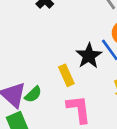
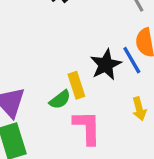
green semicircle: (33, 94) -> (60, 100), moved

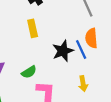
yellow rectangle: (76, 85) -> (33, 28), moved

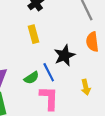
blue line: (81, 49) -> (49, 72), moved

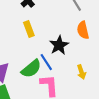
green semicircle: (31, 78) -> (31, 69), size x1.5

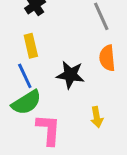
black star: (59, 45) -> (70, 75), turned 30
blue line: (46, 62) -> (25, 76), moved

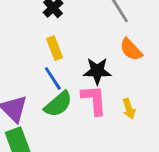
orange semicircle: (107, 58) -> (131, 49), turned -30
pink L-shape: (49, 130) -> (94, 100), moved

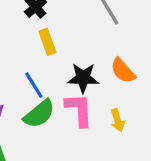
yellow rectangle: (55, 48) -> (47, 42), moved
orange semicircle: (131, 49) -> (123, 71), moved

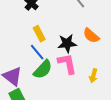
yellow rectangle: (47, 42) -> (39, 34), moved
yellow arrow: (118, 120) -> (93, 76), moved, turned 40

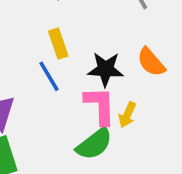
green semicircle: (43, 69) -> (94, 144), moved
yellow arrow: (93, 76) -> (127, 115), moved

